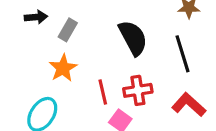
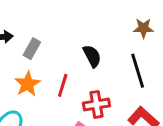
black semicircle: (133, 38) -> (92, 56), size x0.7
red line: (103, 92) -> (63, 85), moved, turned 30

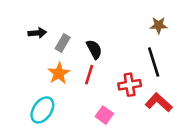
black semicircle: (92, 56) -> (94, 49), moved
red cross: (96, 104) -> (130, 85), moved

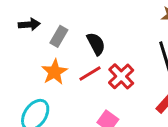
red line: (89, 75) -> (90, 73), turned 42
red cross: (130, 85) -> (121, 76), moved, turned -35

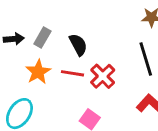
black arrow: (29, 24) -> (14, 39), moved
red line: (90, 73) -> (73, 73), turned 40

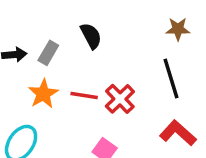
black semicircle: (78, 45) -> (91, 36), moved

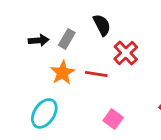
red cross: (120, 99) -> (126, 53), moved

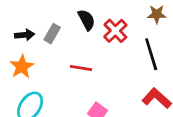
red cross: (126, 53) -> (115, 31), moved
orange star: (63, 73) -> (22, 67), moved

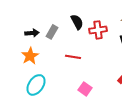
red cross: (115, 31) -> (98, 30), turned 36

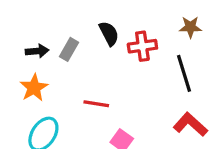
red line: (73, 57) -> (96, 104), moved

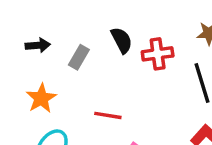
black arrow: (37, 51) -> (38, 45), moved

